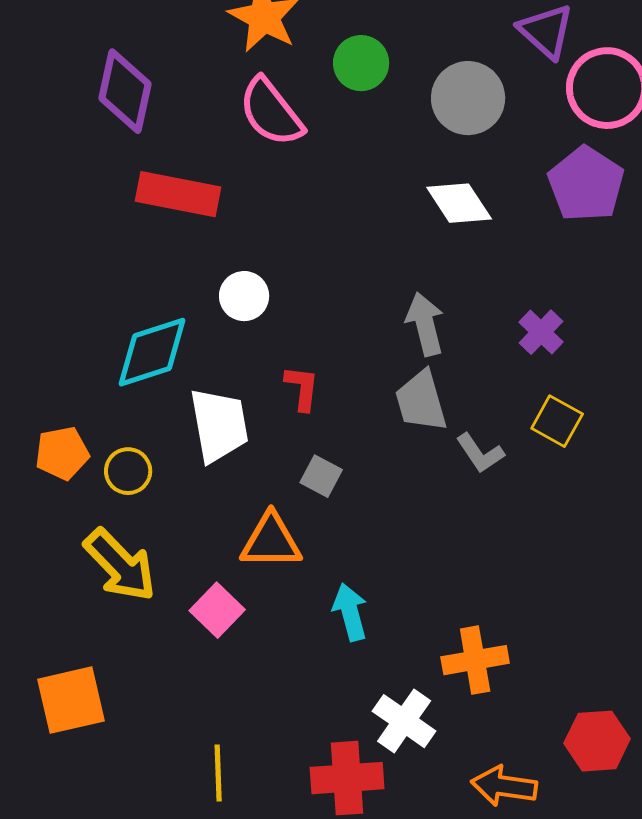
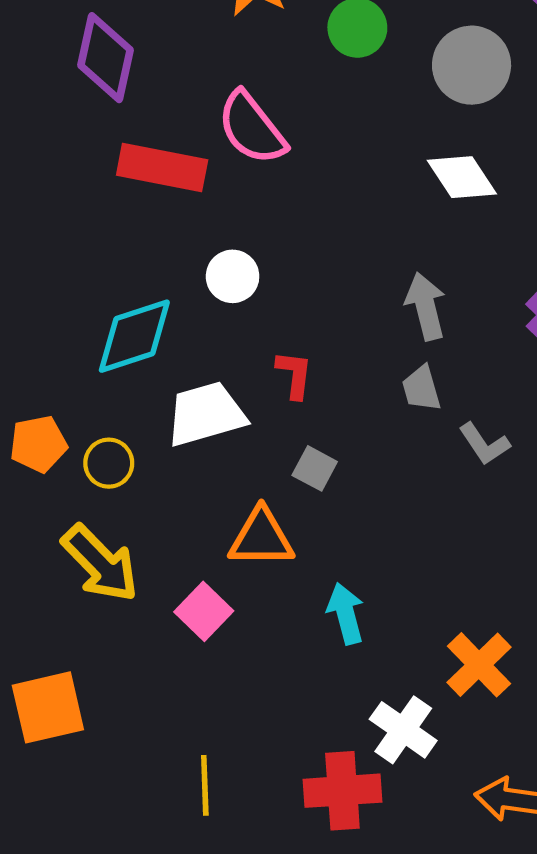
pink semicircle: (271, 112) -> (252, 128), moved
gray trapezoid: (421, 401) -> (421, 388), size x0.7
white trapezoid: (219, 425) -> (206, 414), turned -96
orange cross: (475, 660) -> (479, 665), turned -34

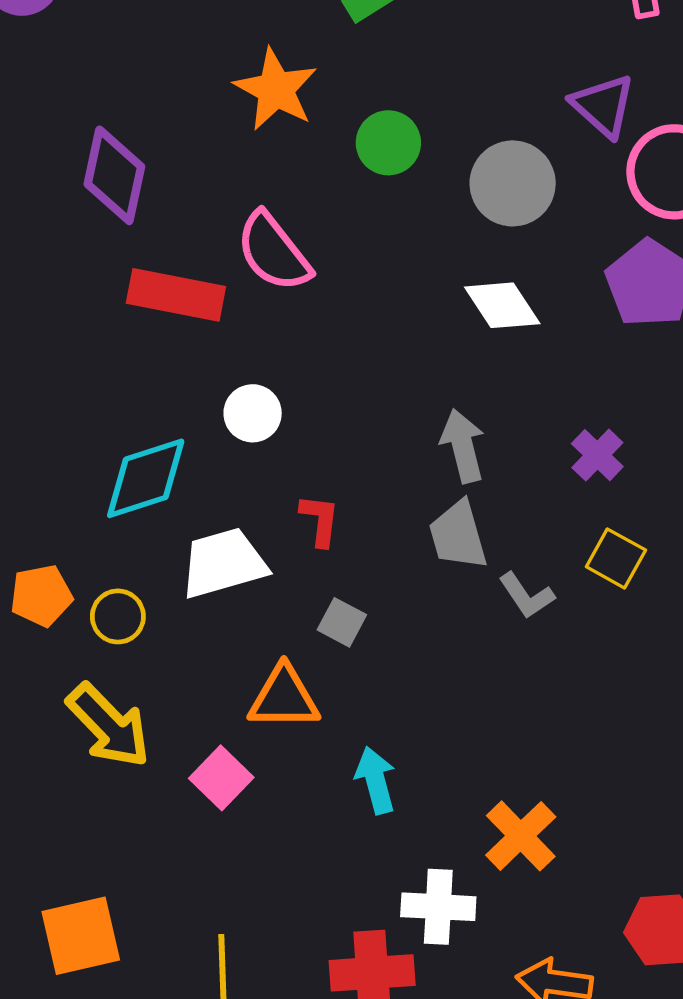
gray trapezoid: (421, 388) -> (458, 535), size x1.4
orange square: (48, 707) -> (81, 936), moved
white cross: (403, 730) -> (438, 907), turned -32

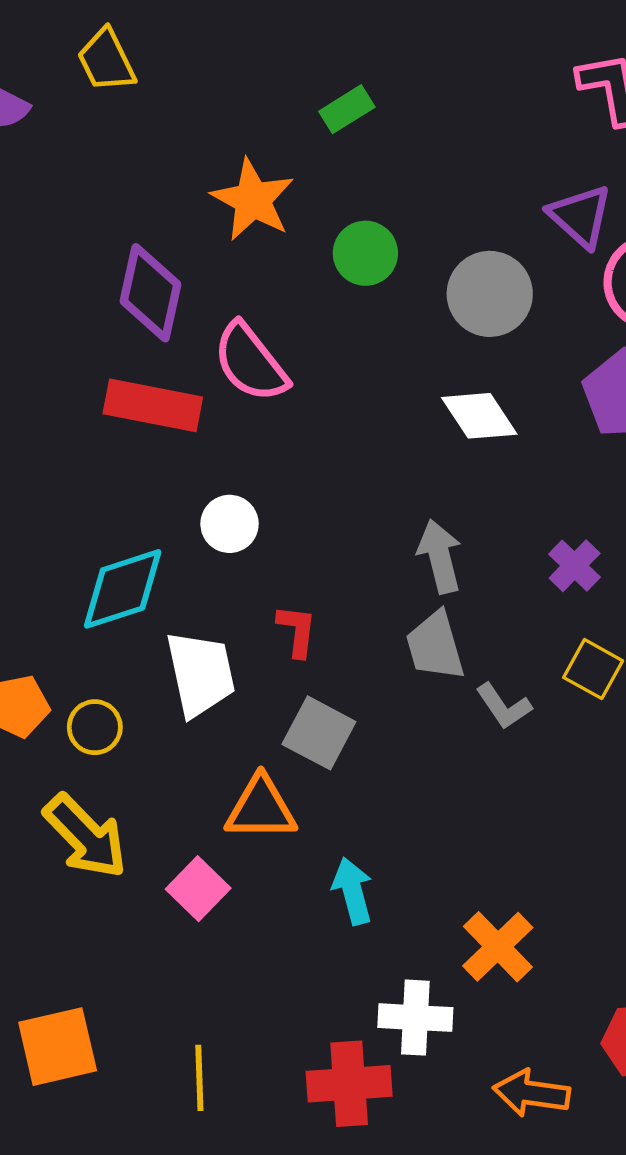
purple diamond: (114, 175) -> (151, 293), moved
white trapezoid: (224, 563) -> (200, 674), turned 94
gray square: (342, 622) -> (319, 733), size x1.5

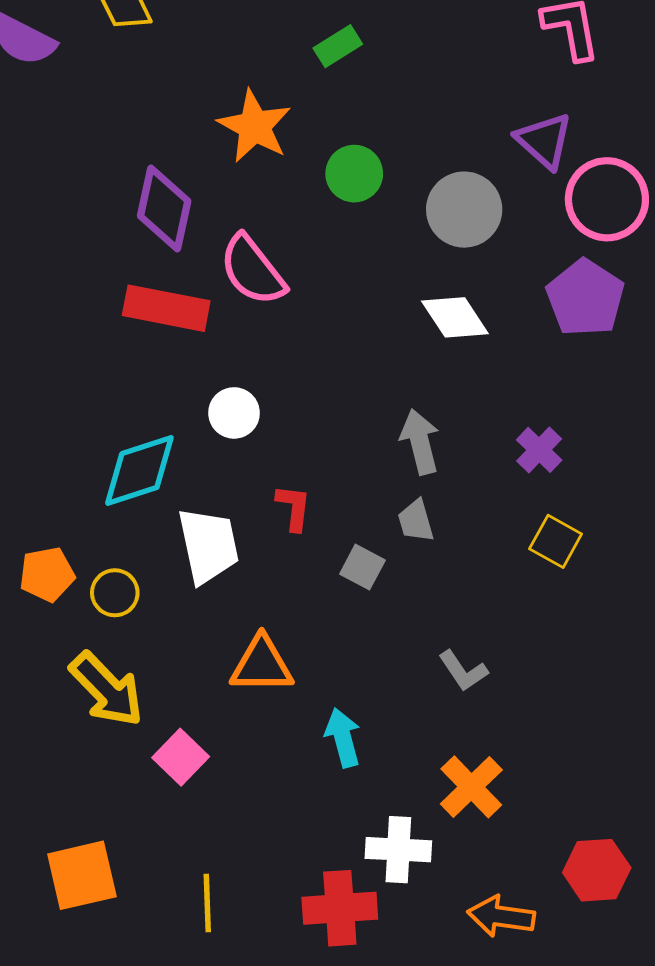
gray trapezoid: (435, 646) -> (416, 521), size x0.7
gray L-shape: (504, 706) -> (463, 671), moved
gray square: (319, 733) -> (362, 567), moved, size x0.7
pink square: (198, 889) -> (181, 757), moved

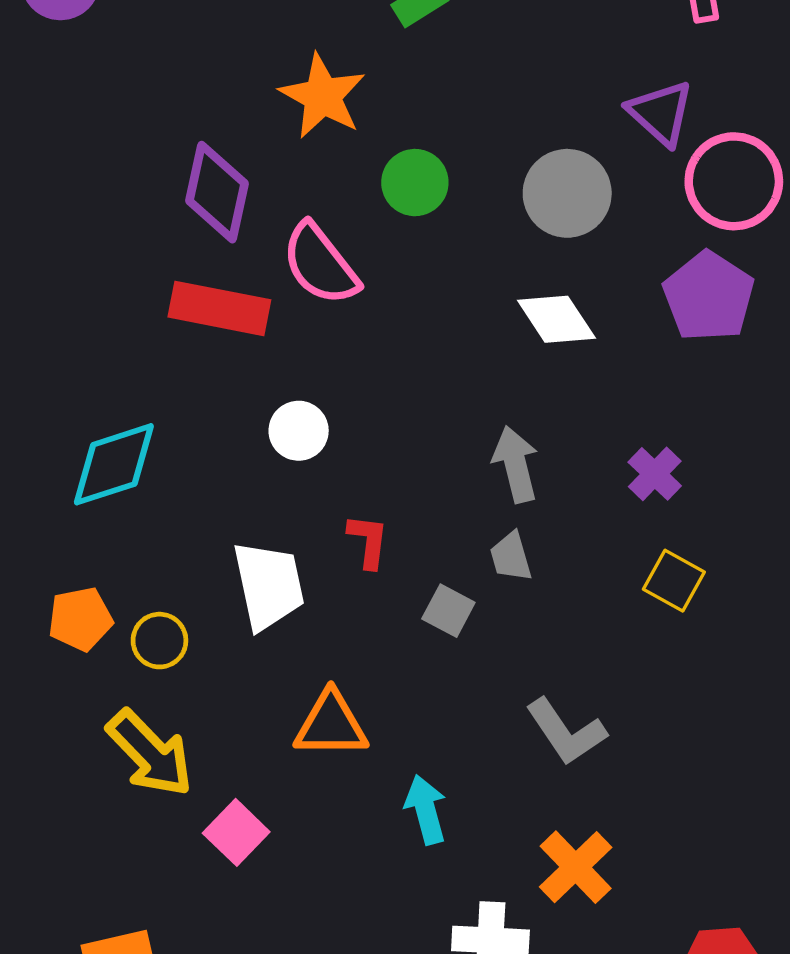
green circle: (354, 174) -> (415, 183), moved
cyan diamond: (139, 470) -> (114, 464), moved
gray L-shape: (463, 671) -> (566, 732), size x1.4

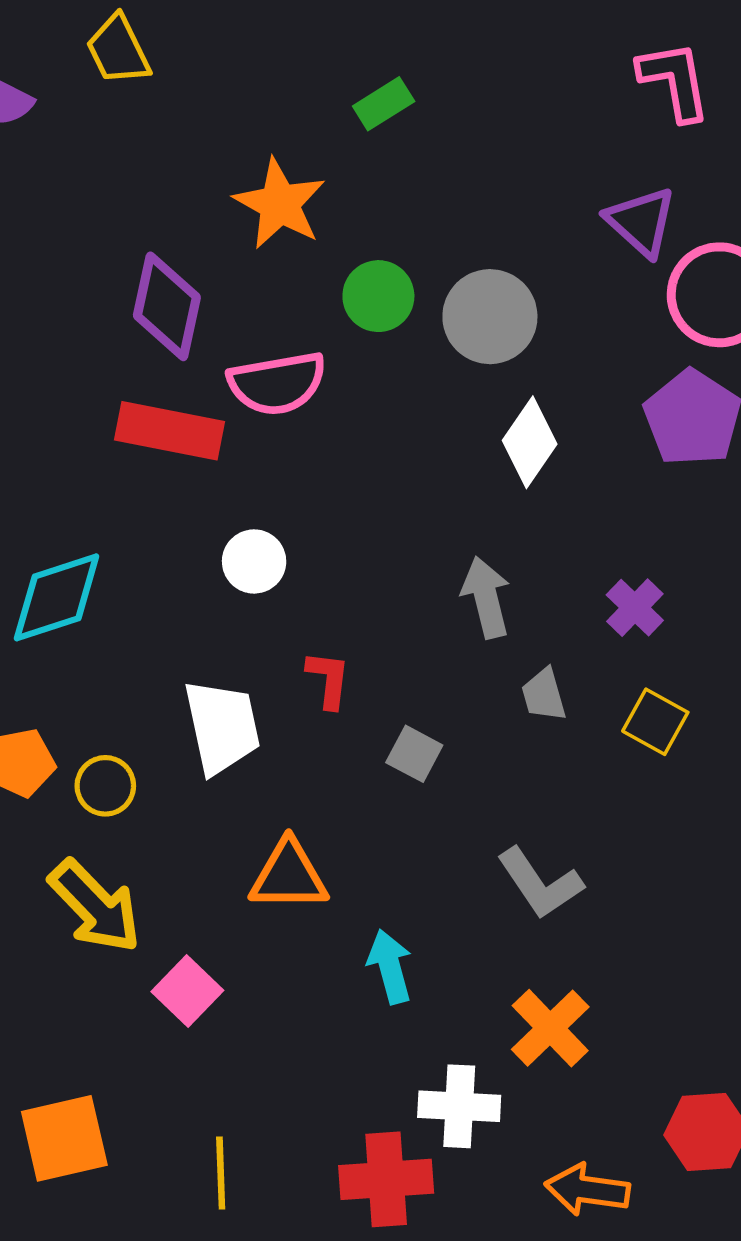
gray circle: (567, 193) -> (490, 317), moved
pink semicircle: (320, 264) -> (277, 383), turned -62
white diamond: (556, 319) -> (530, 442), turned 68
gray trapezoid: (511, 557) -> (544, 695), moved

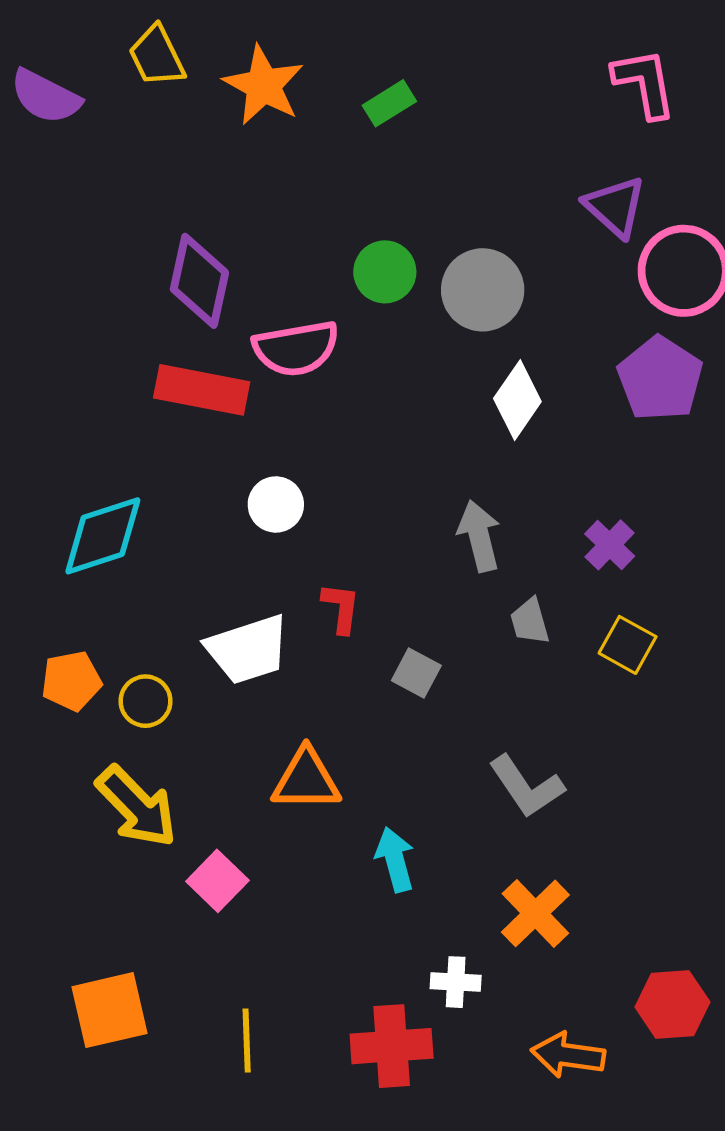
orange star: (280, 204) -> (263, 85), moved
white trapezoid: (222, 727) -> (248, 649), turned 84
white cross: (459, 1106) -> (456, 982), size x0.7

